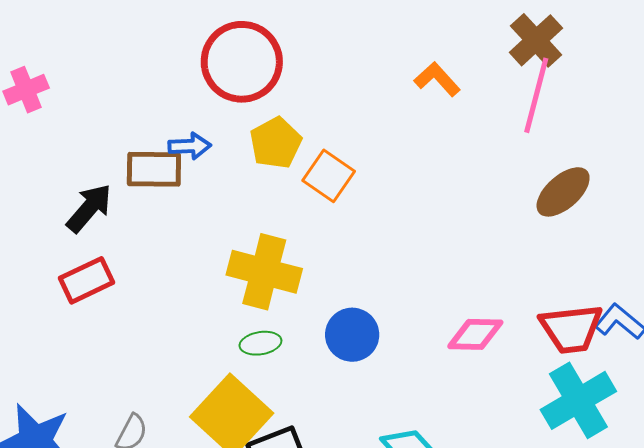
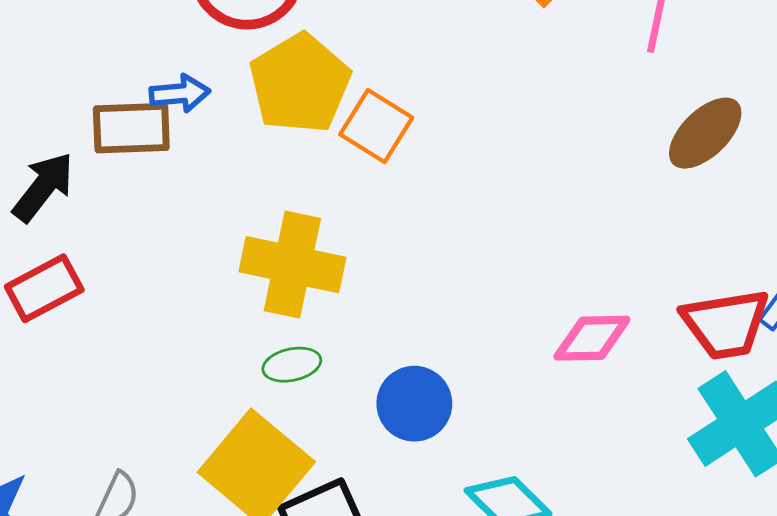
yellow pentagon: (276, 143) -> (300, 83), size x1.4
blue circle: (352, 335) -> (414, 404), moved

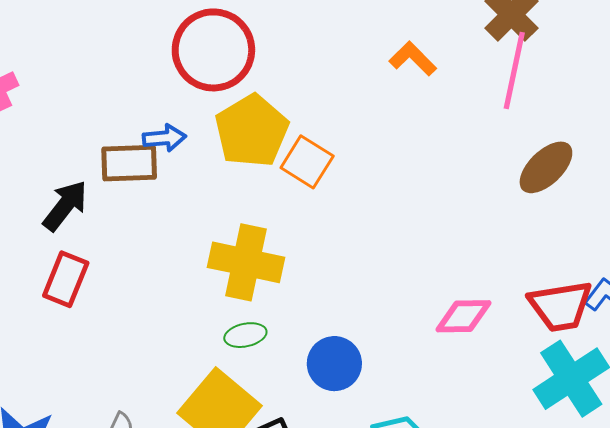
red rectangle: (44, 288) -> (66, 279), turned -40

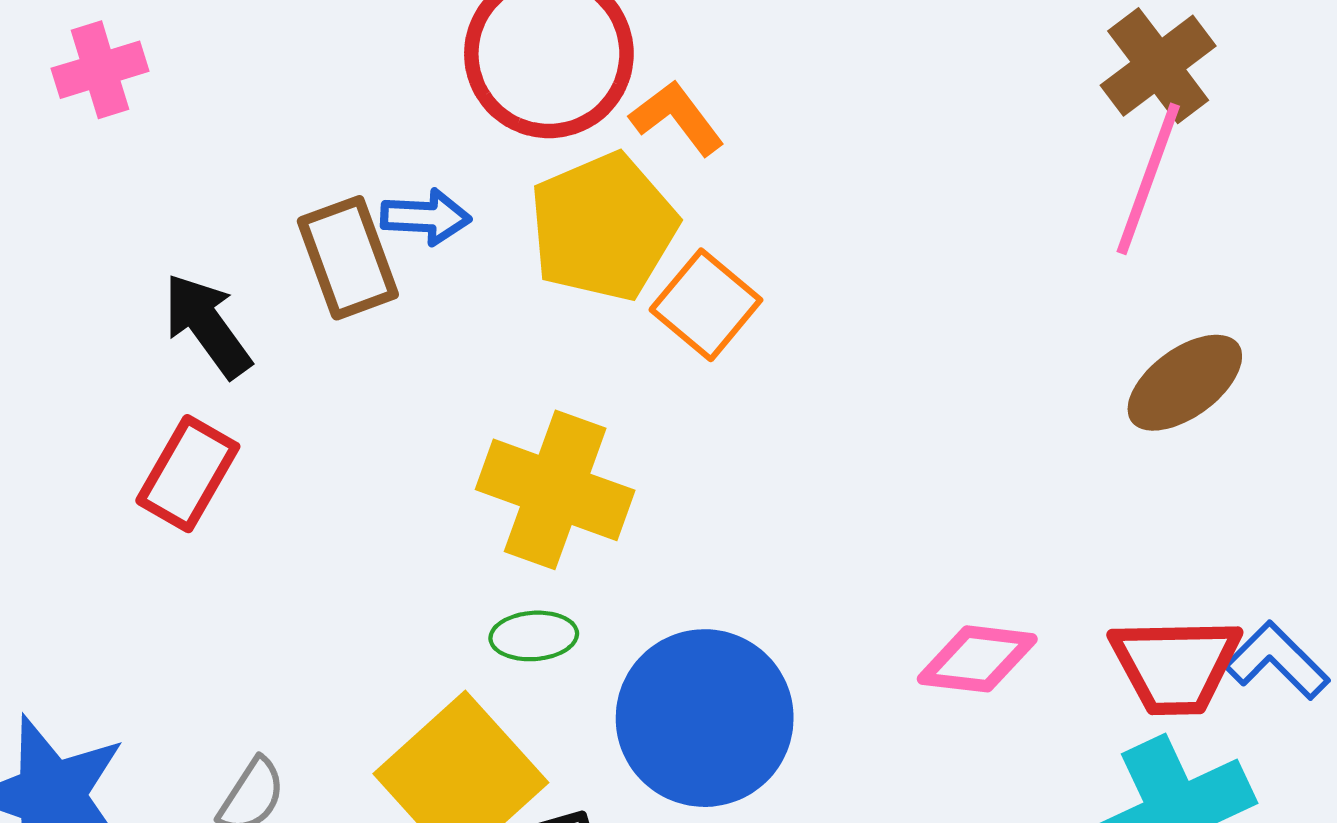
orange L-shape: (413, 59) -> (677, 118), moved
brown rectangle: (129, 163) -> (348, 258), turned 64
black arrow: (65, 206) -> (207, 325), turned -82
blue circle: (334, 364) -> (705, 718), size x1.6

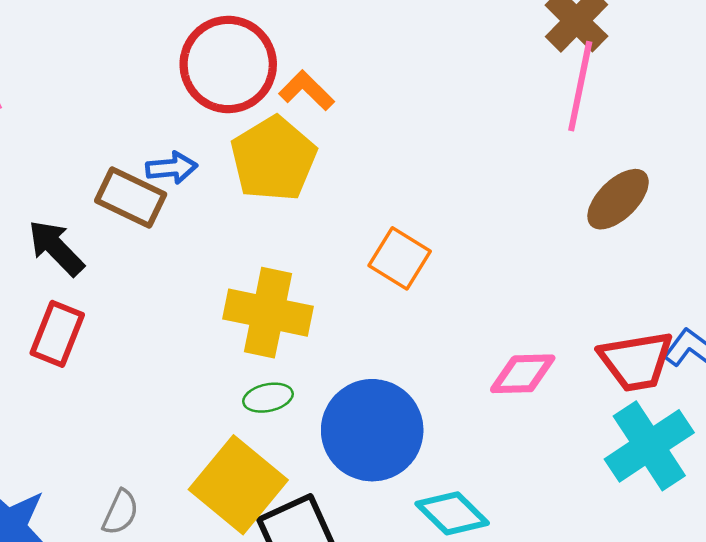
brown rectangle: (348, 258) -> (131, 198), turned -36
orange square: (706, 305) -> (400, 258), moved

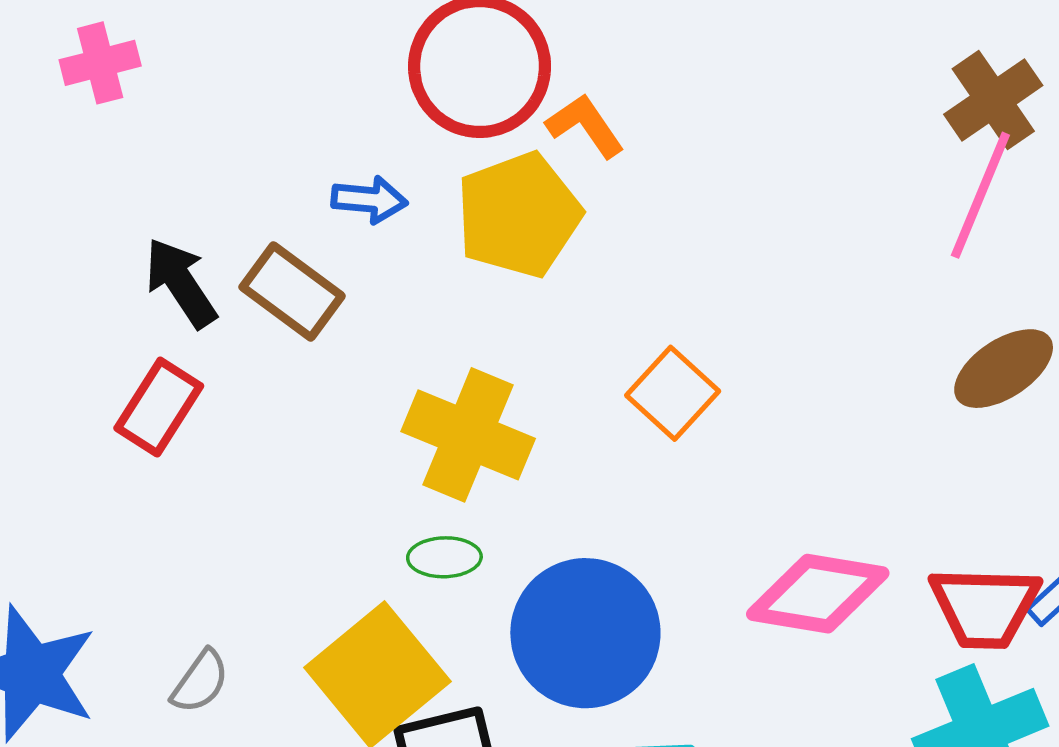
brown rectangle: (131, 198) -> (292, 292), moved
pink diamond: (523, 374) -> (818, 594), size x1.4

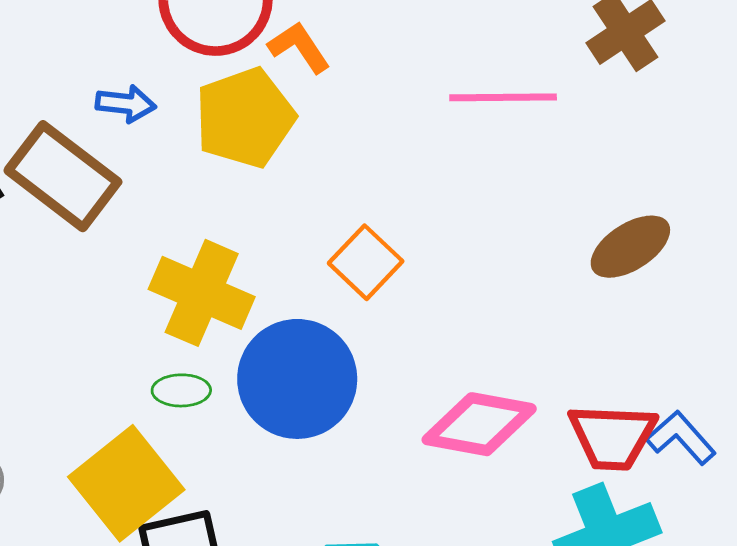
pink line: (980, 195) -> (503, 97), moved, turned 66
brown rectangle: (292, 292) -> (63, 176), size x1.4
blue circle: (585, 633) -> (297, 379), moved

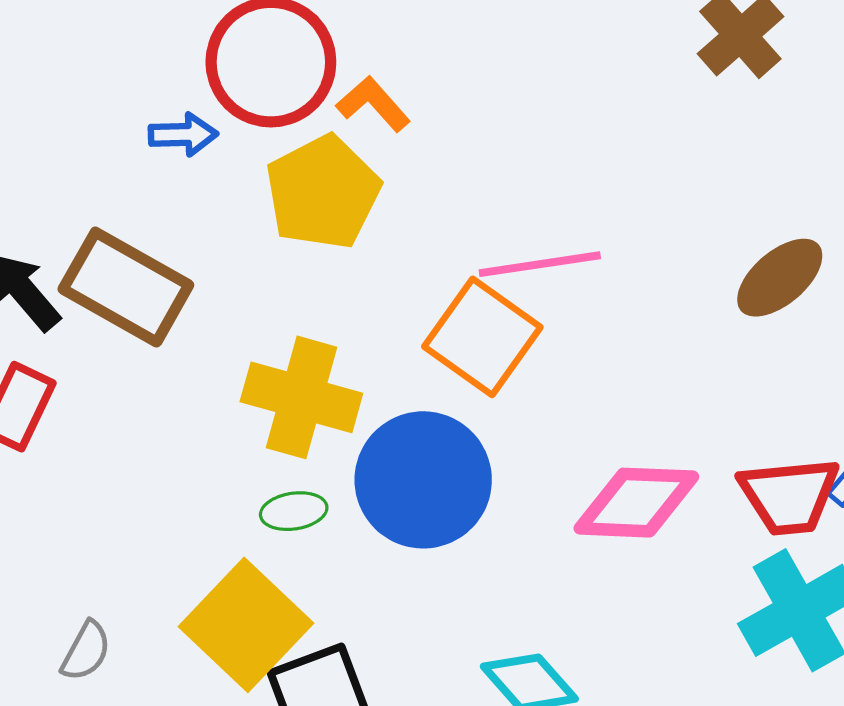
pink line: (503, 97) -> (540, 264), moved
blue arrow: (126, 104) -> (183, 135), moved
orange square: (366, 262) -> (482, 337), size x1.4

